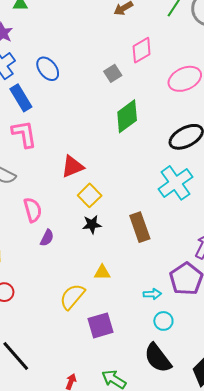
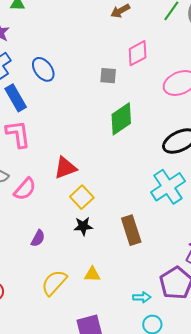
gray square: (113, 73) -> (108, 76), turned 36
pink semicircle: (33, 210) -> (25, 189), moved, turned 55
yellow semicircle: (72, 297) -> (54, 283), moved

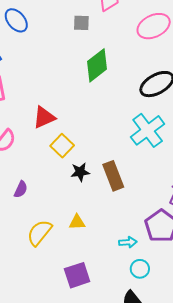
black star: (83, 226) -> (80, 172), moved

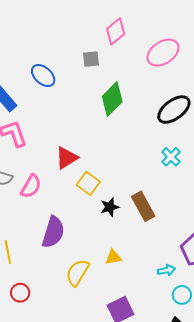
blue ellipse: (16, 20) -> (43, 76), moved
cyan cross: (148, 130) -> (171, 157), size x0.6
purple semicircle: (21, 189) -> (53, 232), size x1.8

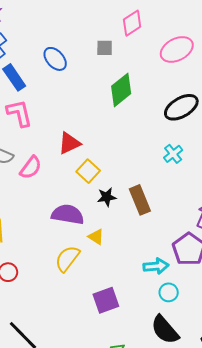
purple semicircle: (53, 232) -> (68, 214), moved, turned -104
yellow triangle: (113, 257) -> (96, 237), moved, turned 36
cyan arrow: (166, 270) -> (156, 266), size x1.4

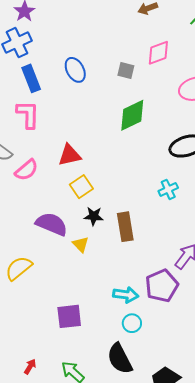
yellow triangle: (96, 237) -> (81, 244), moved
yellow semicircle: (67, 259) -> (19, 268), moved

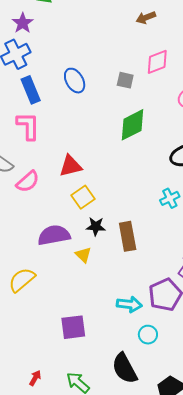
purple semicircle: (52, 224) -> (54, 235), turned -32
cyan circle: (132, 323) -> (148, 335), moved

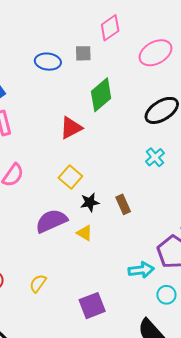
blue ellipse: (75, 81) -> (48, 62), moved, turned -40
red triangle: (71, 166) -> (71, 128), moved
brown rectangle: (128, 236) -> (123, 204), size x0.7
yellow semicircle: (22, 280) -> (38, 283), moved, size x0.7

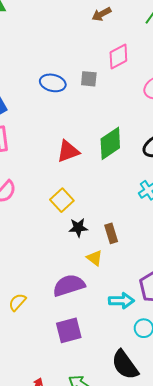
green diamond: (101, 95) -> (110, 143), moved
purple semicircle: (51, 221) -> (69, 285), moved
yellow triangle: (85, 233) -> (94, 258), moved

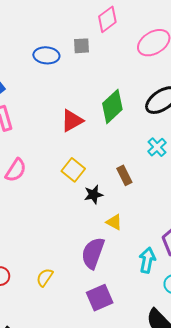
brown rectangle: (111, 233) -> (124, 175), moved
purple semicircle: (69, 285) -> (93, 253), turned -44
cyan arrow: (121, 301) -> (147, 260), turned -70

